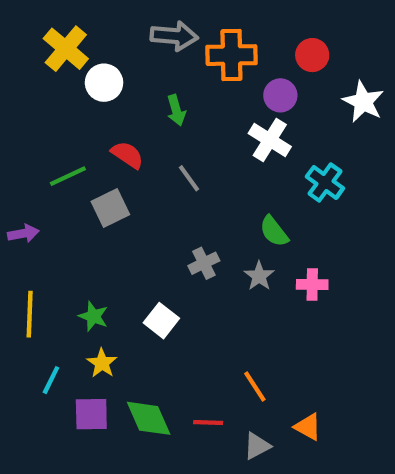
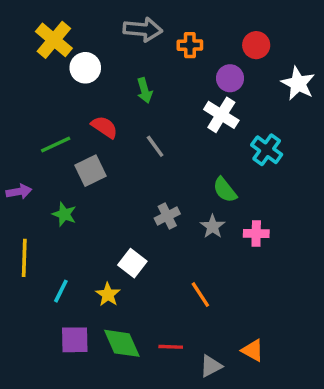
orange cross: (231, 55) -> (190, 45), size x0.6
green star: (93, 316) -> (64, 214), moved
yellow star: (102, 363) -> (108, 295), moved
cyan line: (51, 380) -> (61, 291), moved
orange line: (255, 386) -> (200, 295), moved

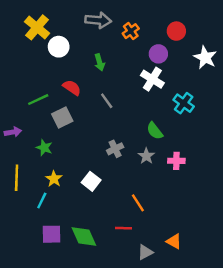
orange cross: (190, 45) -> (131, 31), turned -35
yellow star: (108, 295) -> (54, 179), moved
red line: (171, 347) -> (124, 228), moved

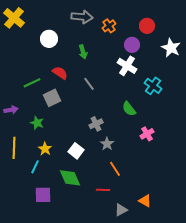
yellow cross: (37, 27) -> (14, 18), moved
gray star: (146, 156) -> (107, 144), moved
pink cross: (176, 161) -> (147, 134), turned -32
green diamond: (84, 237) -> (70, 178), moved

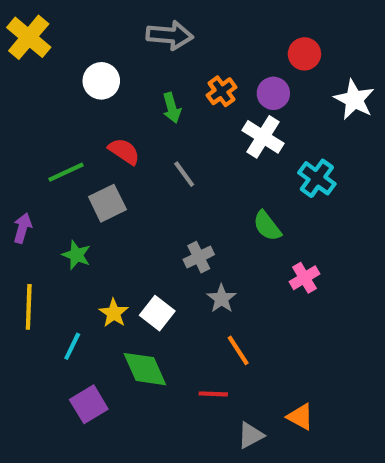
orange cross: (109, 26) -> (222, 91), moved
purple arrow: (11, 110) -> (22, 228), turned -64
yellow star: (45, 149) -> (114, 313), moved
purple square: (43, 195) -> (89, 404), turned -30

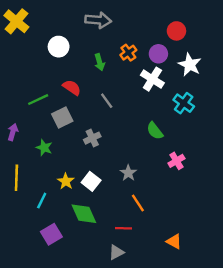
white star: (354, 100) -> (190, 65), moved
gray cross: (199, 257) -> (92, 138), moved
gray triangle: (251, 435) -> (116, 252), moved

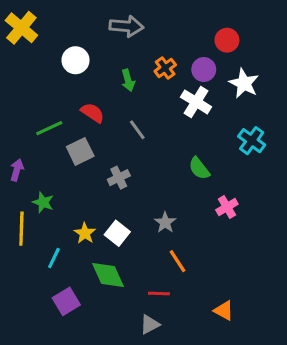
cyan cross: (184, 103) -> (252, 141), moved
green star: (44, 148) -> (43, 202), moved

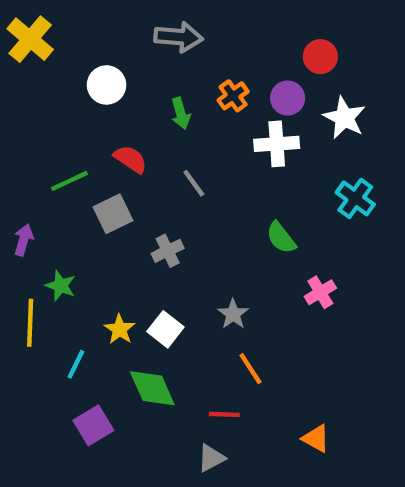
white cross: (196, 102) -> (277, 144), turned -36

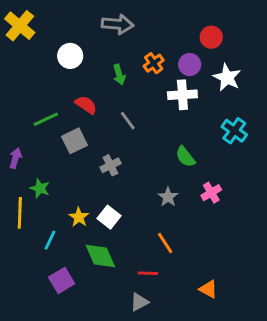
gray star: (233, 314) -> (168, 197), moved

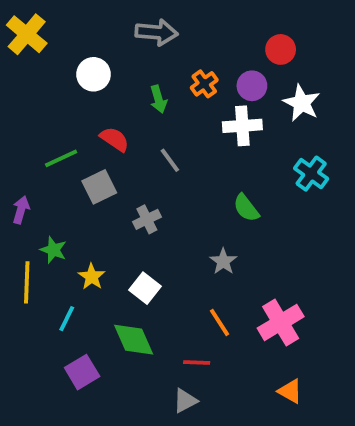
pink cross: (211, 193) -> (281, 322), moved, size x1.6
yellow star: (79, 217) -> (92, 277), moved
orange triangle: (208, 289) -> (290, 391), moved

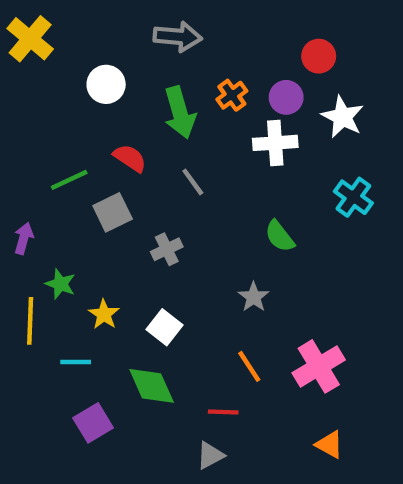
green arrow: (158, 99) -> (180, 113), size x1.6
cyan line: (67, 319) -> (76, 362), turned 64

